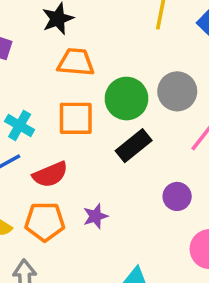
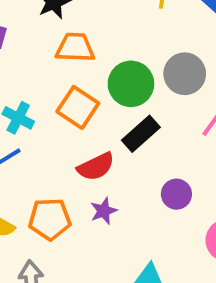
orange square: (76, 118) -> (78, 107), turned 36
red semicircle: (50, 174) -> (96, 167), moved
purple circle: (177, 196) -> (176, 194), moved

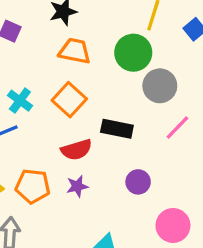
green circle: (131, 84) -> (133, 53), moved
black rectangle: (141, 134) -> (117, 129), turned 44

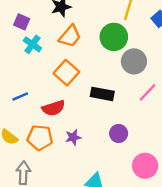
orange trapezoid: (75, 51) -> (70, 36), turned 120
cyan cross: (20, 101) -> (32, 44), moved
red semicircle: (76, 150) -> (53, 108), moved

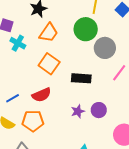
blue line: (20, 97) -> (13, 98), moved
purple star: (73, 137) -> (78, 111), moved

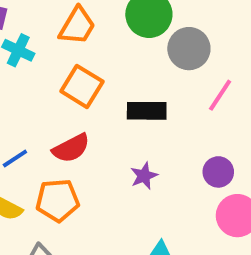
purple circle: (99, 110) -> (218, 172), moved

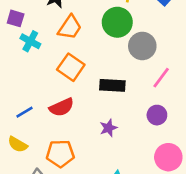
purple circle: (218, 172) -> (157, 115), moved
orange pentagon: (58, 200) -> (60, 154), moved

